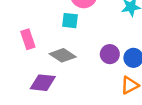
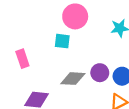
gray diamond: (63, 55) -> (73, 79), moved, turned -30

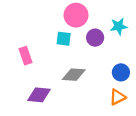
purple circle: (100, 73) -> (95, 38), moved

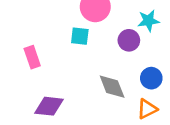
purple circle: (95, 38) -> (129, 40), moved
gray diamond: (74, 75) -> (112, 87), moved, turned 65

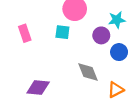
pink rectangle: (32, 57) -> (25, 33), moved
blue circle: (151, 78) -> (119, 52), moved

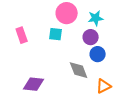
cyan star: (117, 20) -> (96, 18), moved
blue circle: (119, 52) -> (98, 54), moved

